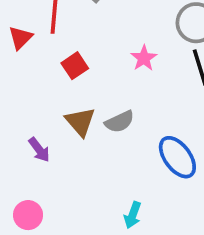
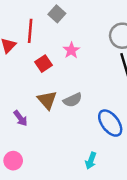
pink star: (144, 58) -> (71, 50), moved
cyan arrow: (133, 215) -> (91, 161), moved

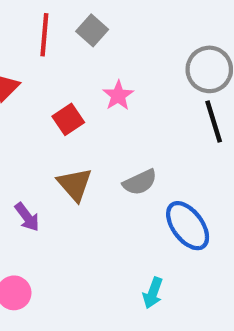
red line: (30, 31) -> (44, 35), moved
gray semicircle: (73, 100) -> (140, 182), moved

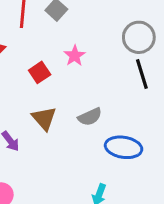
blue ellipse: (188, 226) -> (124, 147), turned -44

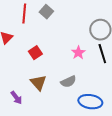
pink star: (75, 56) -> (78, 53), moved

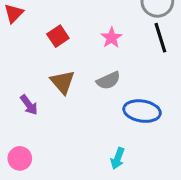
pink star: (78, 53) -> (111, 38), moved

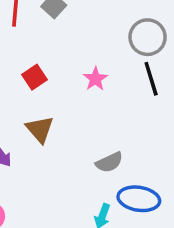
gray semicircle: (108, 80) -> (109, 162), moved
blue ellipse: (142, 111) -> (139, 199), moved

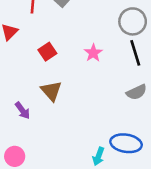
gray semicircle: (109, 162) -> (137, 92), moved

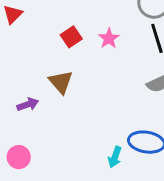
red square: (47, 52) -> (71, 37), moved
purple arrow: (23, 111) -> (28, 104), turned -72

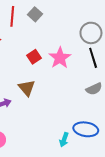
pink star: (109, 38) -> (60, 58), size x1.5

